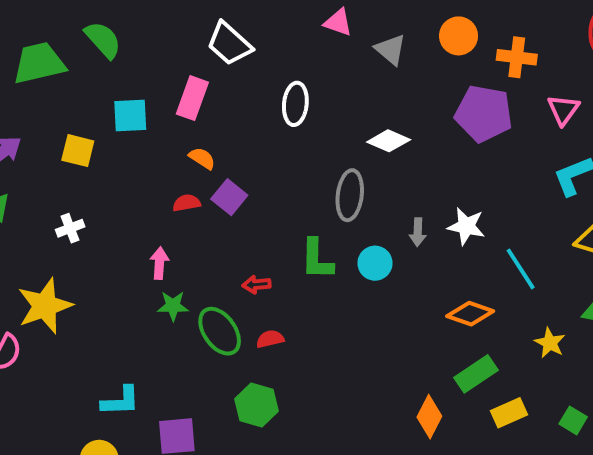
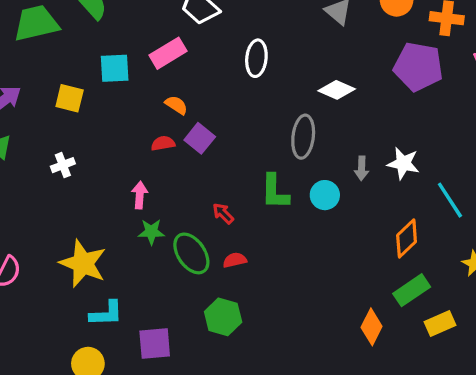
pink rectangle: (192, 98) -> (168, 53), turned 39
red arrow: (257, 285) -> (223, 213), turned 50
yellow star: (45, 306) -> (83, 263), moved, turned -30
orange diamond: (470, 314) -> (407, 238), turned -63

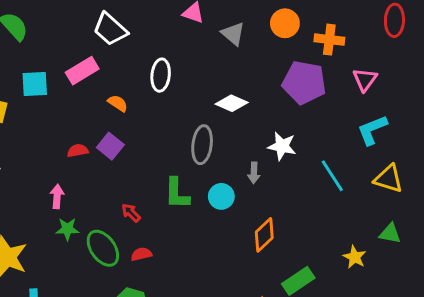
orange semicircle: (176, 105) -> (118, 103), moved
white star: (403, 163) -> (282, 146), moved
cyan line: (450, 200) -> (332, 176), moved
orange diamond: (407, 238) -> (264, 235), moved

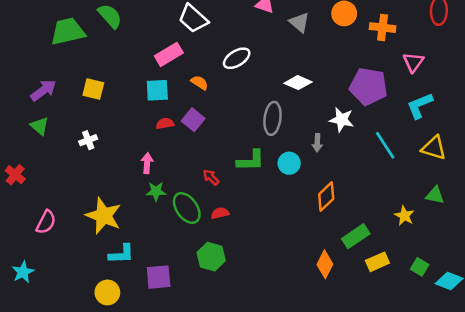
white ellipse: (161, 75) -> (237, 58), turned 52
purple pentagon: (304, 82) -> (368, 86), moved
cyan square: (35, 84) -> (157, 90), moved
green L-shape: (177, 193) -> (251, 161), turned -92

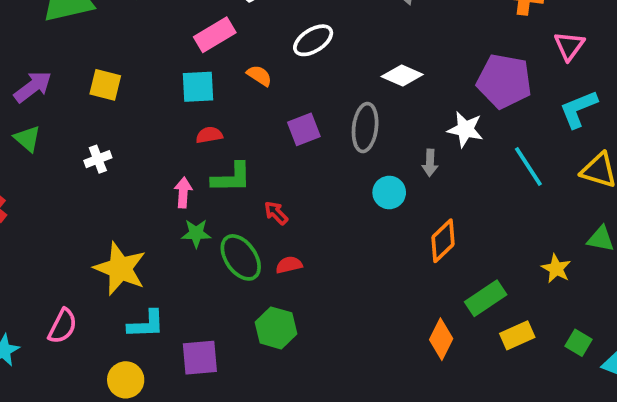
purple square: (193, 120) -> (304, 129), moved, turned 30
green L-shape: (251, 161) -> (231, 178), moved
pink semicircle: (46, 222) -> (63, 326), moved

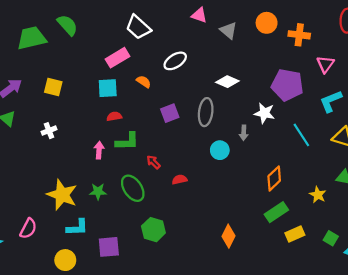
green star: (196, 233) -> (98, 192), moved
orange diamond: (443, 241) -> (274, 178), moved
red semicircle: (289, 265) -> (180, 180), moved
orange diamond: (441, 339) -> (228, 236), moved

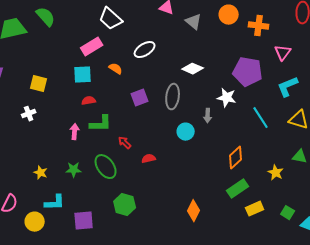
yellow square: (53, 87) -> (39, 84), moved
yellow star: (62, 195) -> (41, 173), size x0.5
yellow circle: (65, 260) -> (35, 222), moved

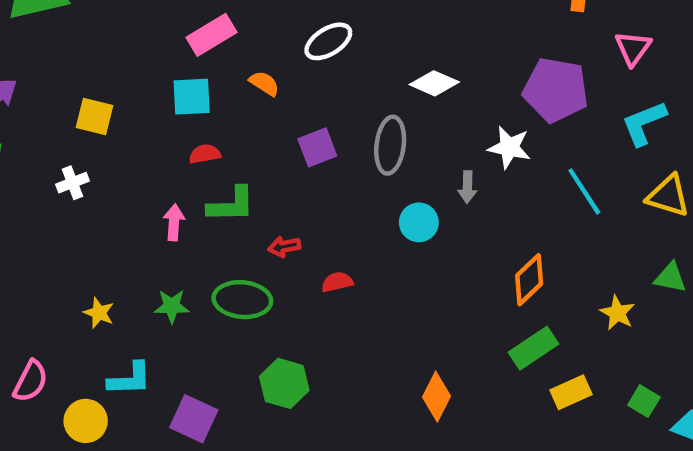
red arrow: (125, 143) -> (284, 247), turned -56
green ellipse: (106, 167) -> (242, 300), turned -50
purple square: (84, 221) -> (194, 419), turned 30

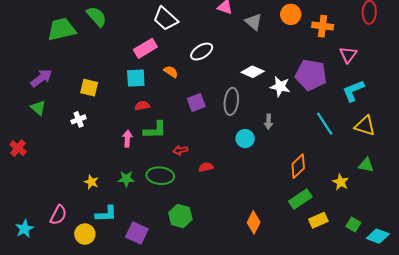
white star: (509, 147) -> (280, 87), moved

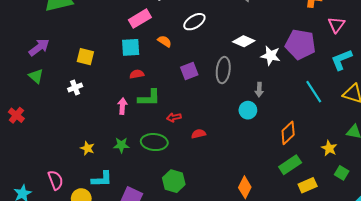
cyan circle: (245, 139) -> (248, 110), moved
pink semicircle: (58, 215) -> (56, 180), turned -48
green square: (353, 224) -> (342, 173), moved

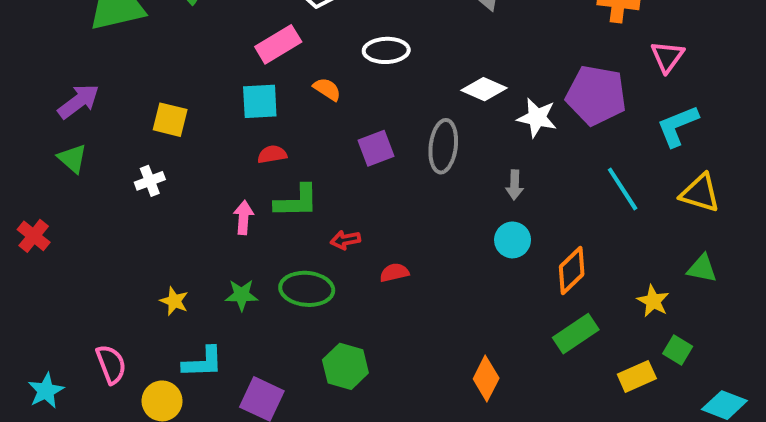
white ellipse: (194, 22) -> (386, 50), turned 30
cyan circle: (248, 110) -> (513, 240), moved
yellow rectangle: (308, 185) -> (637, 376), moved

